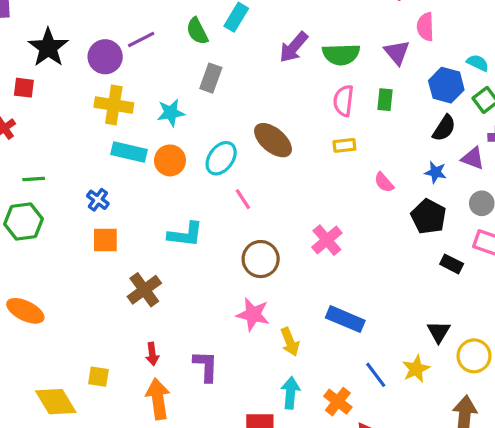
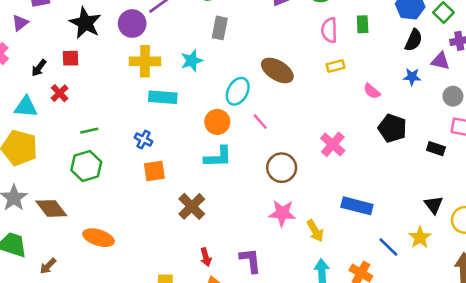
orange circle: (170, 160) -> (217, 122), moved
black pentagon: (428, 217) -> (392, 128), moved

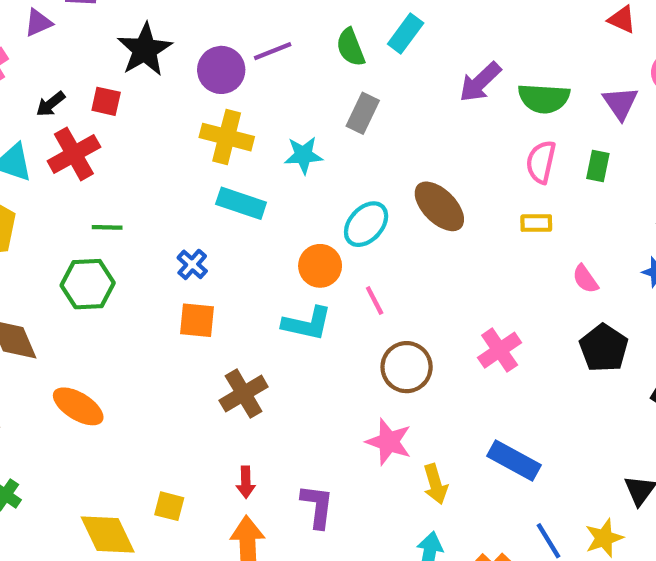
red cross: (60, 93) -> (74, 154), size x1.6
pink line: (260, 122) -> (375, 300), moved

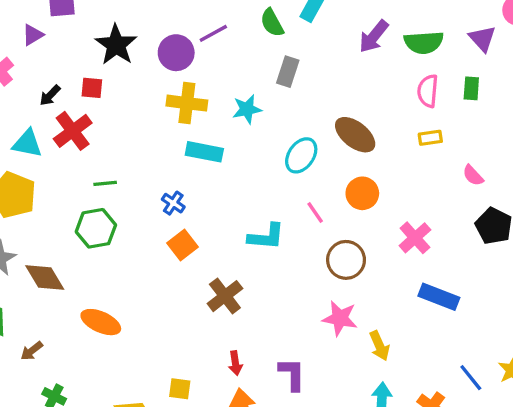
orange circle: (320, 266) -> (362, 193), moved
orange square: (197, 320) -> (182, 245), turned -36
blue rectangle: (514, 460) -> (439, 297), moved

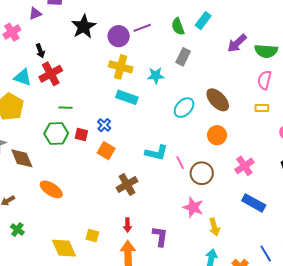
red square: (92, 88) -> (81, 134), moved
black arrow: (50, 95) -> (40, 51), turned -72
pink line: (315, 212) -> (180, 163), moved
orange square: (182, 245) -> (106, 151), turned -30

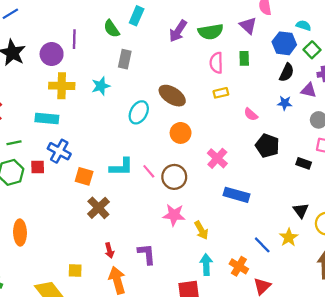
purple line: (142, 28) -> (74, 39), turned -54
cyan rectangle: (127, 97) -> (47, 118), moved
blue cross: (104, 125) -> (59, 151), size x1.5
orange square: (106, 151) -> (84, 176), moved
orange ellipse: (51, 189) -> (20, 232), turned 70

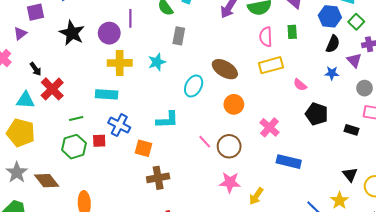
purple triangle: (309, 90) -> (354, 60), turned 35
yellow rectangle: (221, 93) -> (271, 65), size x1.6
cyan L-shape: (121, 167) -> (167, 120), moved
brown cross: (98, 208) -> (158, 178), turned 35
yellow arrow: (201, 230) -> (256, 196), turned 66

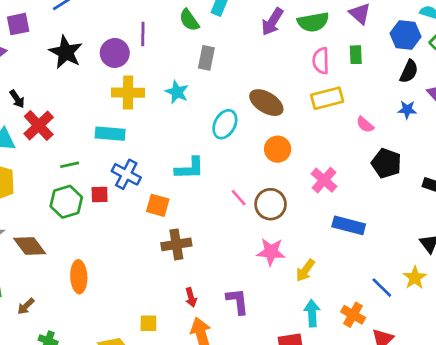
cyan star: (157, 62) -> (177, 92), turned -30

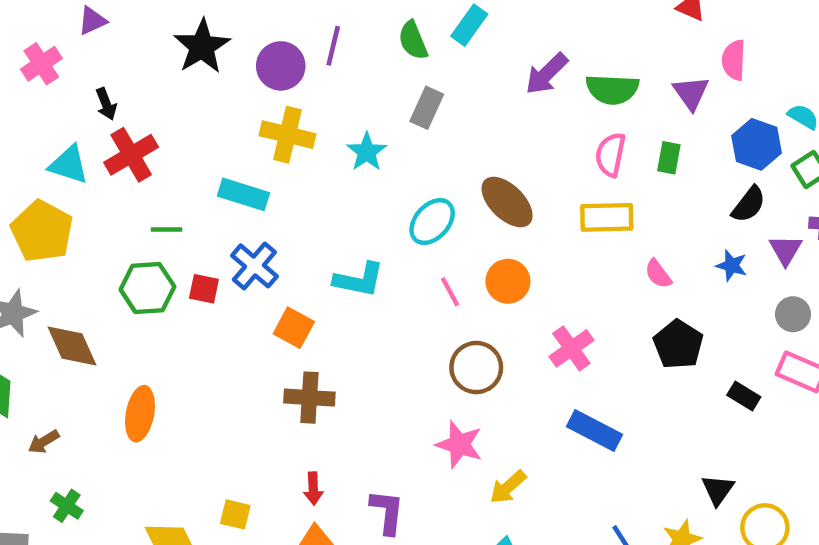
pink line: (239, 198) -> (450, 292), moved

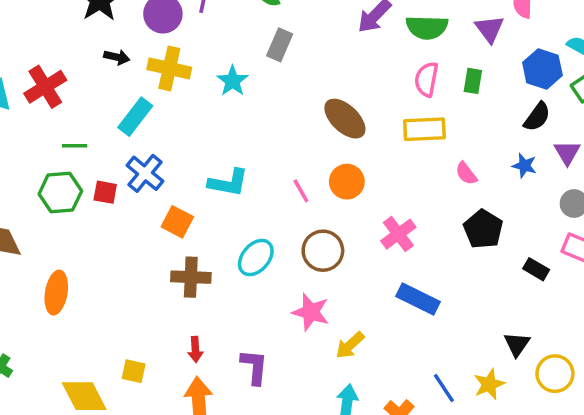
black arrow: (106, 104) -> (117, 57), moved, turned -55
cyan rectangle: (243, 194) -> (135, 117), turned -69
cyan ellipse: (432, 222) -> (256, 258), moved

